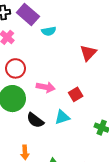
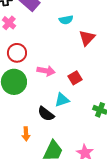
cyan semicircle: (49, 31) -> (66, 20), moved
black semicircle: (35, 120) -> (46, 114), moved

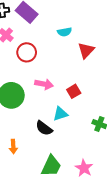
red circle: (17, 53) -> (27, 52), moved
orange arrow: (26, 134) -> (13, 147), moved

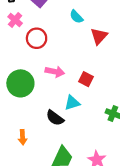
cyan semicircle: (64, 32) -> (76, 17), turned 56
red square: (74, 91) -> (86, 79), turned -32

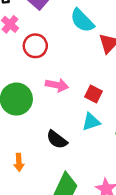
cyan semicircle: (76, 17) -> (82, 21), size x1.5
cyan triangle: (72, 103) -> (91, 122), moved

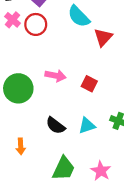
red circle: (35, 46) -> (36, 24), moved
cyan triangle: (91, 122) -> (87, 126), moved

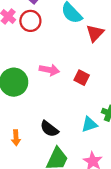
black semicircle: (55, 126) -> (49, 129), moved
cyan triangle: (87, 126) -> (89, 124), moved

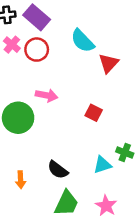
pink arrow: (49, 70) -> (47, 95), moved

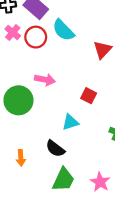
cyan semicircle: (83, 41) -> (63, 30), moved
cyan triangle: (102, 165) -> (70, 122), moved

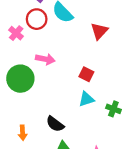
pink cross: (13, 32) -> (16, 33), moved
cyan triangle: (70, 122) -> (86, 99), moved

